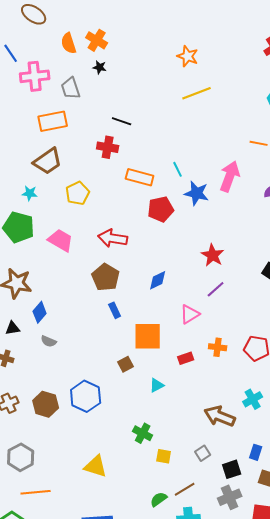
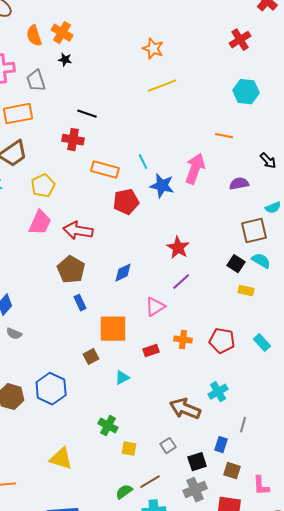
pink trapezoid: (61, 240) -> (40, 223), moved, turned 84

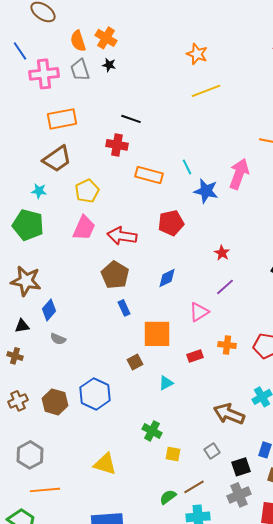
gray trapezoid: (36, 81) -> (80, 70), moved
red pentagon: (126, 202) -> (171, 223), moved
red star: (178, 248) -> (222, 253), size x0.7

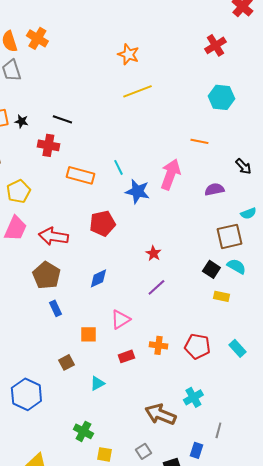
black star: (109, 65) -> (21, 121), moved
pink triangle: (199, 312) -> (120, 319), moved
orange square: (157, 334) -> (88, 334), size x0.6

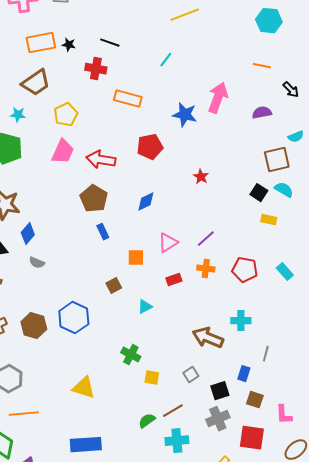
orange line: (199, 141) -> (262, 66), moved
cyan line: (118, 167) -> (166, 60), moved, turned 63
purple line: (156, 287) -> (206, 239), moved
cyan cross: (193, 397) -> (241, 321), turned 30

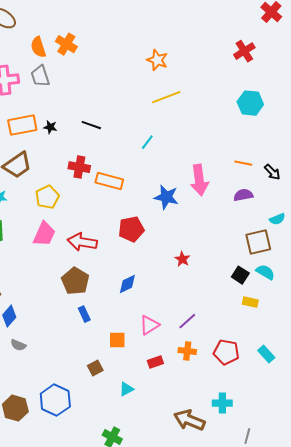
orange line: (262, 66) -> (243, 163), moved
red cross: (96, 69) -> (79, 167), moved
pink arrow: (218, 98) -> (199, 180), turned 152

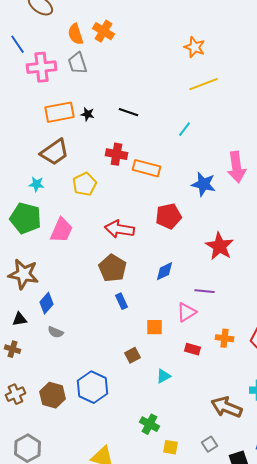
pink trapezoid: (44, 234) -> (62, 230), moved
red star: (182, 259) -> (220, 246), size x1.8
purple line: (187, 321) -> (204, 291), moved, turned 48
red rectangle: (155, 362) -> (192, 349), turned 35

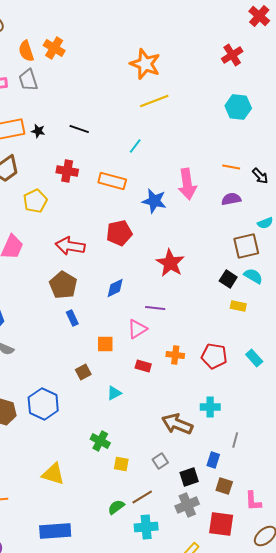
orange star: (194, 47) -> (145, 64), size x1.4
orange rectangle: (146, 168) -> (112, 181), moved

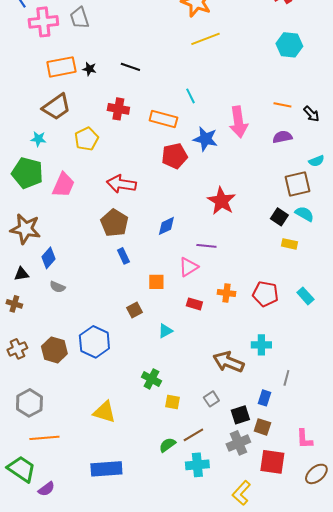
cyan line: (135, 146) -> (190, 96), moved, turned -63
red pentagon: (119, 233) -> (174, 156), moved
brown square: (224, 486) -> (262, 427), moved

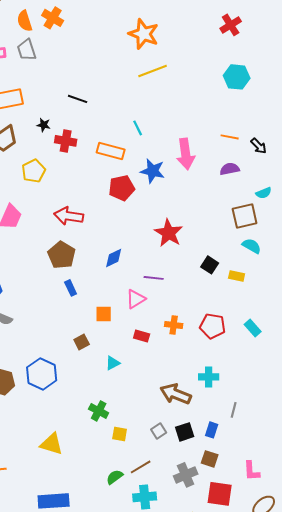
black star: (89, 69) -> (44, 125), moved
black square: (279, 217) -> (210, 265), moved
black square: (240, 415) -> (185, 432), moved

